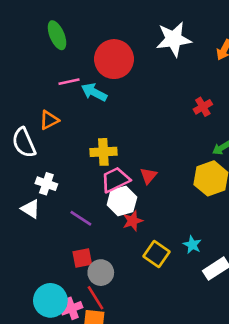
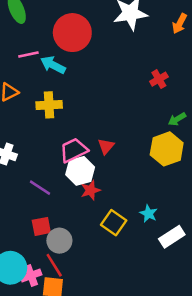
yellow cross: (103, 152) -> (49, 105), moved

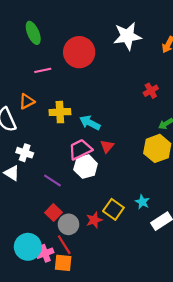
cyan arrow: (53, 65) -> (90, 123), moved
red star: (90, 190) -> (94, 220), moved
red square: (41, 226) -> (54, 213), turned -35

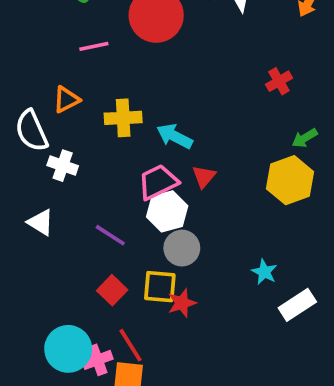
white cross: (25, 153) -> (63, 166), moved
yellow square: (113, 209) -> (160, 287), moved, turned -30
gray circle: (68, 224) -> (182, 248), moved

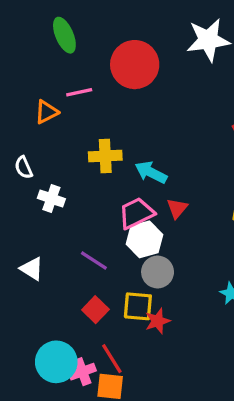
orange triangle: (66, 100) -> (46, 112), moved
white semicircle: (31, 131) -> (24, 167), size x0.6
white triangle: (41, 222) -> (32, 269), moved

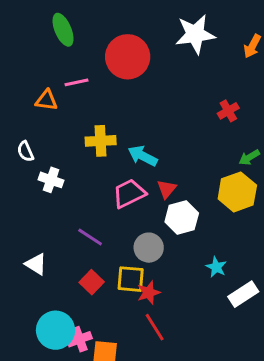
orange triangle: (46, 112) -> (46, 100), turned 35
white hexagon: (144, 239) -> (182, 217), moved
white triangle: (32, 269) -> (36, 264), moved
red line: (112, 359) -> (155, 327), moved

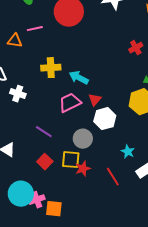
red line: (155, 327) -> (113, 177), moved

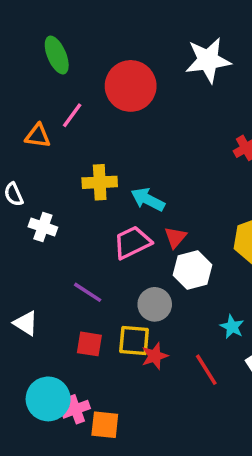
pink line: (35, 29) -> (72, 115), turned -42
red square: (45, 162) -> (89, 344), turned -35

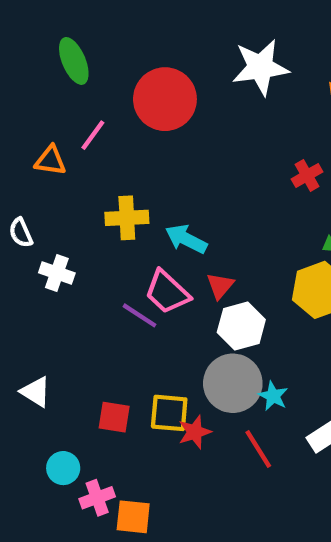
pink trapezoid: (132, 242) -> (167, 292), turned -111
purple line: (88, 292) -> (140, 315), moved
gray circle: (155, 304) -> (233, 383), moved, size x1.4
cyan star: (232, 327) -> (273, 396), moved
cyan circle: (48, 399) -> (63, 468), moved, size x0.6

